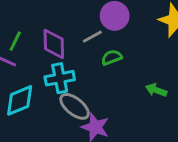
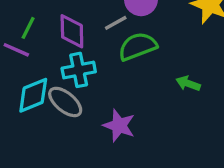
green semicircle: (112, 57) -> (138, 46), size x1.6
gray ellipse: (75, 106) -> (65, 102), moved

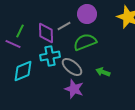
gray line: (116, 23) -> (64, 26), moved
green arrow: (188, 83) -> (103, 72), moved
gray ellipse: (65, 102) -> (72, 67), moved

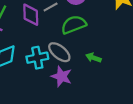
cyan cross: (50, 56) -> (37, 58), moved

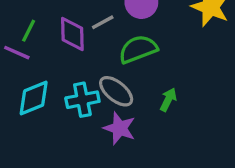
green arrow: (93, 58) -> (168, 100), turned 96

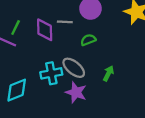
gray line: (103, 22) -> (65, 22), turned 32
green semicircle: (138, 49) -> (88, 40), size x0.6
cyan diamond: (34, 98) -> (17, 90), moved

